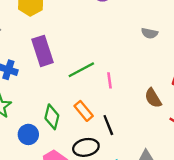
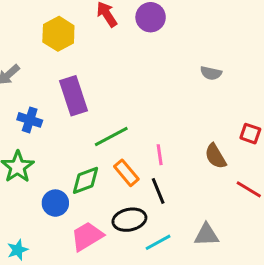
green line: (81, 70) -> (111, 137), moved
pink line: (110, 80) -> (160, 155), moved
green diamond: (52, 117) -> (86, 180), turned 55

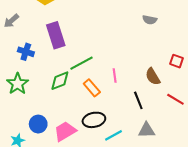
green diamond: (86, 180) -> (60, 81), moved
black line: (158, 191) -> (138, 100), moved
blue circle: (55, 203) -> (38, 124), moved

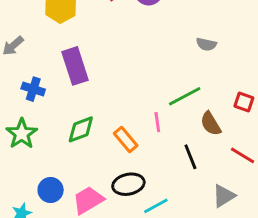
green line: (82, 63) -> (185, 96), moved
gray triangle: (147, 130) -> (224, 196), moved, turned -30

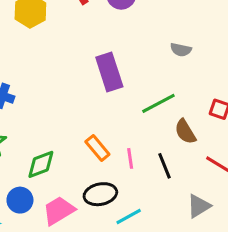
purple rectangle: (75, 66) -> (109, 72), moved
pink line: (157, 122) -> (130, 158), moved
green diamond: (81, 129) -> (41, 164), moved

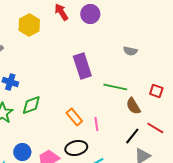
green line: (158, 103) -> (115, 87), turned 40
green diamond: (41, 164) -> (31, 105), moved
black line: (164, 166) -> (132, 136), moved, turned 60

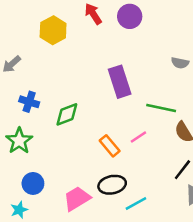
green diamond: (31, 105) -> (67, 114), moved
pink line: (96, 124) -> (138, 137), moved, turned 64
blue circle: (22, 152) -> (33, 183), moved

